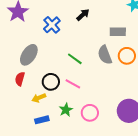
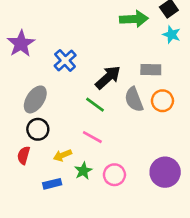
black arrow: (83, 15) -> (108, 77), moved, size x1.5
red semicircle: (20, 79) -> (24, 155), moved
black circle: (51, 82) -> (38, 129), moved
yellow arrow: (39, 98) -> (63, 155), moved

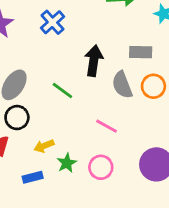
blue cross: (65, 60) -> (52, 22), moved
black arrow: (108, 77) -> (94, 61), turned -40
green line: (95, 105) -> (62, 91), moved
pink line: (92, 137) -> (107, 126), moved

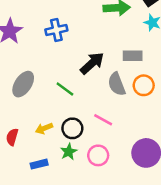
blue cross: (52, 22) -> (56, 30), turned 30
black arrow: (94, 61) -> (92, 63), turned 40
black circle: (17, 118) -> (72, 128), moved
yellow arrow: (44, 146) -> (44, 128), moved

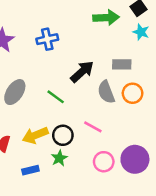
yellow arrow: (44, 128) -> (35, 135), size x1.5
pink circle: (98, 155) -> (104, 162), moved

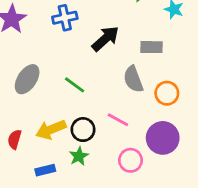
black arrow: (82, 72) -> (105, 39), moved
orange circle: (133, 93) -> (167, 93), moved
purple circle: (135, 159) -> (163, 138), moved

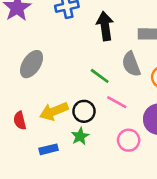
black arrow: (105, 39) -> (105, 26), turned -56
green line: (75, 85) -> (100, 76), moved
red semicircle: (14, 139) -> (20, 120), turned -30

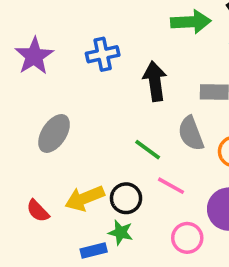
red semicircle: (20, 120) -> (38, 211), turned -30
green star: (80, 136) -> (121, 232), turned -30
blue rectangle: (49, 149) -> (94, 250), moved

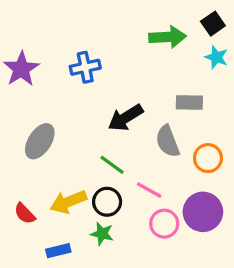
black arrow: (155, 81) -> (126, 118), moved, turned -114
green line: (148, 150) -> (112, 165), moved
pink circle: (187, 238) -> (164, 224), moved
blue rectangle: (94, 250) -> (58, 251), moved

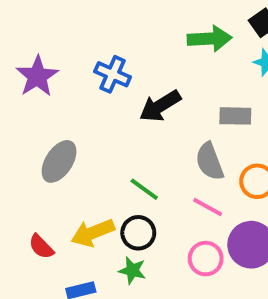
blue cross: (85, 67) -> (113, 74), turned 36
black arrow: (126, 118) -> (160, 106), moved
pink line: (149, 190) -> (208, 207), moved

